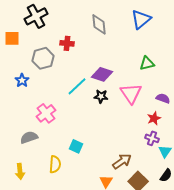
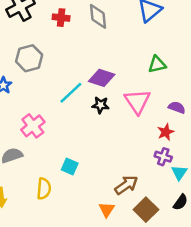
red cross: (67, 43) -> (61, 18), moved

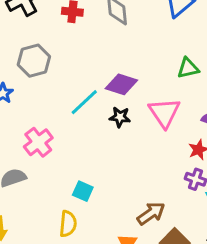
yellow semicircle: (44, 189) -> (68, 224), moved

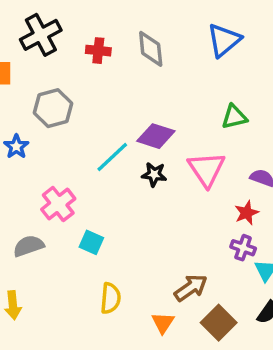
cyan square: (83, 191) -> (91, 242), moved
yellow semicircle: (68, 224) -> (111, 298), moved

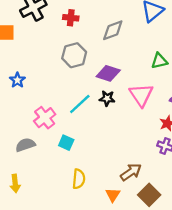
gray diamond: (151, 49) -> (113, 30), moved, turned 75
gray hexagon: (53, 108) -> (74, 55), moved
cyan line: (112, 157) -> (80, 104), moved

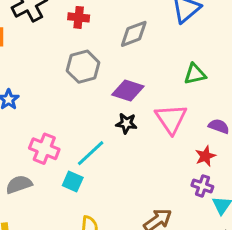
cyan line: (80, 104) -> (91, 153), moved
pink cross: (45, 118) -> (44, 149), turned -30

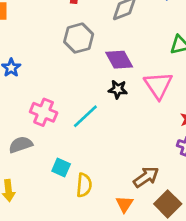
purple diamond: (128, 90) -> (119, 60), turned 44
cyan square: (73, 181) -> (61, 168), moved

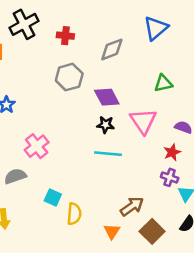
pink cross: (44, 112) -> (37, 146), turned 30
cyan line: (85, 116) -> (108, 154), moved, turned 48

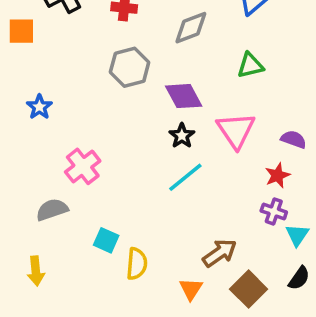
green triangle: (163, 83) -> (250, 65), moved
black star: (106, 125) -> (182, 136), turned 30
cyan line: (108, 154) -> (185, 177), turned -44

